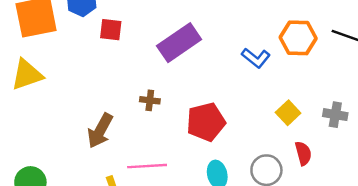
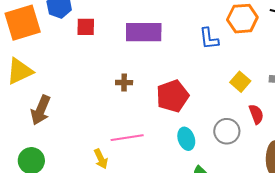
purple rectangle: (179, 43) -> (144, 32), turned 40
blue L-shape: (256, 58) -> (209, 39), turned 50
brown arrow: (100, 131) -> (41, 110), moved

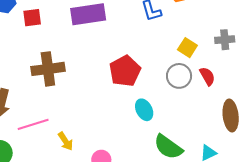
brown cross: (124, 83) -> (48, 69), moved, size x2.0
gray circle: (227, 131) -> (179, 76), moved
pink line: (127, 138) -> (33, 124), moved

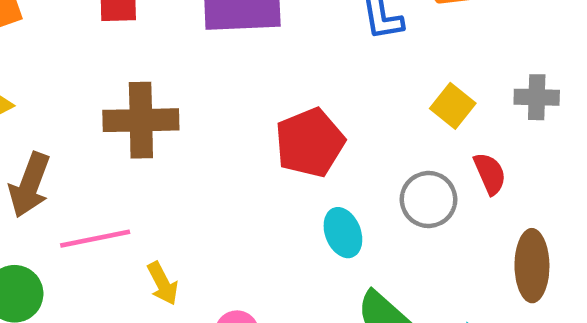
gray circle: (179, 76) -> (428, 199), moved

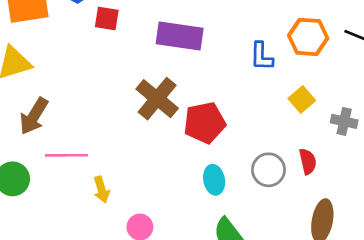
yellow square: (453, 106) -> (302, 100), moved
brown cross: (141, 120) -> (157, 99), moved, turned 30

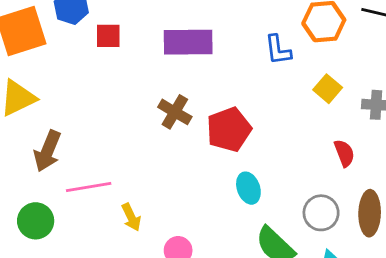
brown cross: (157, 99) -> (175, 112), size x0.7
gray circle: (268, 170) -> (321, 213), moved

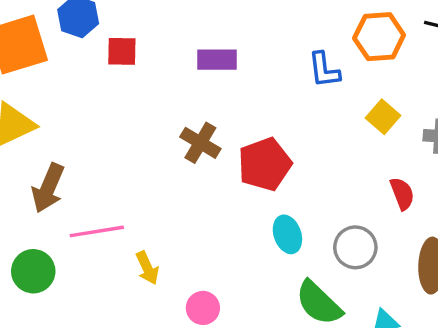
purple rectangle: (188, 42) -> (217, 60), size x0.7
gray circle: (321, 213) -> (355, 247), moved

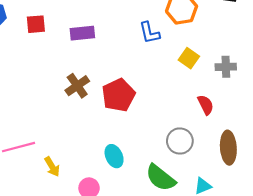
red square: (122, 51) -> (36, 24), moved
brown cross: (200, 143) -> (77, 86), turned 30
cyan ellipse: (287, 234) -> (114, 156), moved

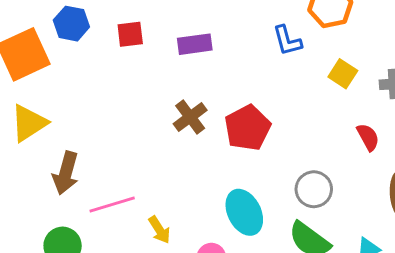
gray circle: (180, 141) -> (314, 189), moved
cyan ellipse: (114, 156) -> (244, 212), size x1.4

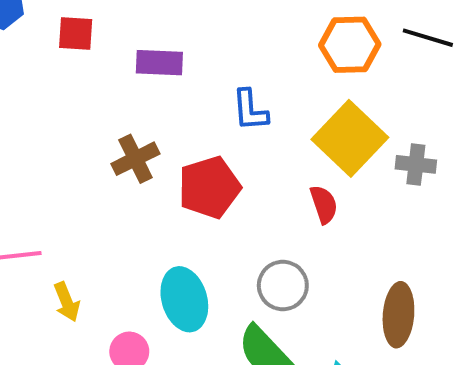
blue L-shape: (287, 41) -> (250, 110), moved
yellow square: (343, 74) -> (350, 138), size x1.8
red semicircle: (368, 137) -> (324, 204), moved

